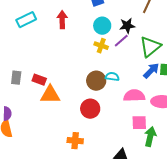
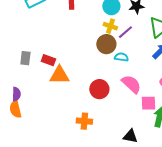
purple line: (121, 41) -> (125, 32), moved
brown circle: (96, 81) -> (106, 44), moved
pink semicircle: (134, 96) -> (131, 84), moved, turned 45

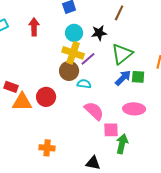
yellow cross: (110, 26) -> (73, 53), size x1.5
red circle: (99, 89) -> (46, 97), moved

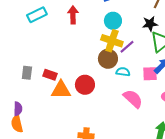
black star: (99, 33) -> (150, 24), moved
pink square: (111, 130) -> (150, 74), moved

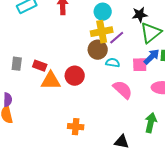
yellow cross: (112, 41) -> (102, 32), turned -30

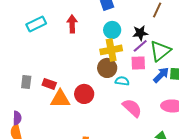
black star: (140, 15) -> (140, 33), moved
purple line: (117, 38) -> (140, 46), moved
pink square: (140, 65) -> (138, 63), moved

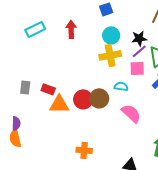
brown circle: (107, 68) -> (99, 98), moved

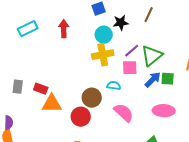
black star: (139, 38) -> (121, 23), moved
red circle: (83, 99) -> (81, 117), moved

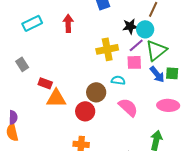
black star: (121, 23) -> (130, 26), moved
cyan circle: (104, 35) -> (145, 29), moved
blue arrow: (153, 80) -> (157, 74), turned 96
gray rectangle: (18, 87) -> (22, 64), moved, turned -40

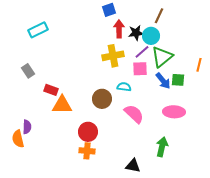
red arrow: (68, 23) -> (119, 29), moved
red circle: (85, 111) -> (88, 132), moved
purple semicircle: (13, 117) -> (27, 127), moved

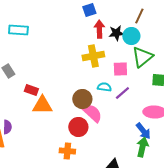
cyan rectangle: (38, 30) -> (18, 30), turned 30
purple line: (142, 52) -> (122, 93), moved
blue arrow: (163, 81) -> (143, 131), moved
pink semicircle: (134, 114) -> (92, 113), moved
red circle: (88, 132) -> (78, 127), moved

